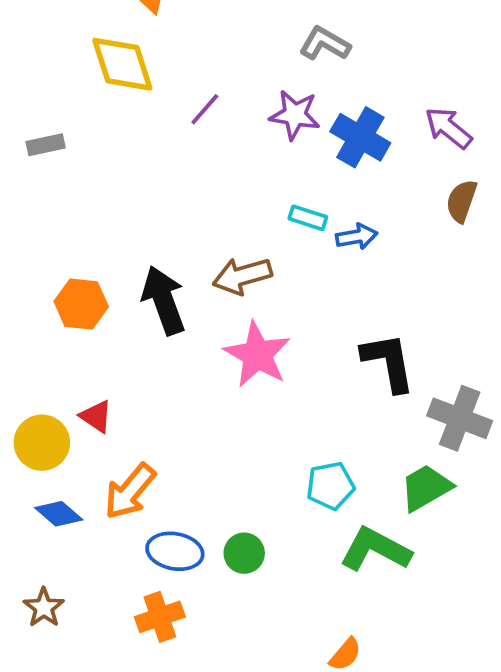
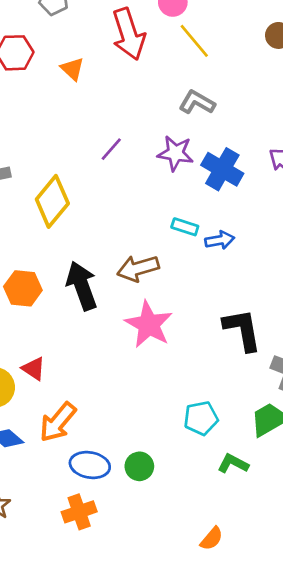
yellow diamond: (122, 64) -> (52, 201), moved, turned 57
green L-shape: (375, 549) -> (233, 464), size x0.6

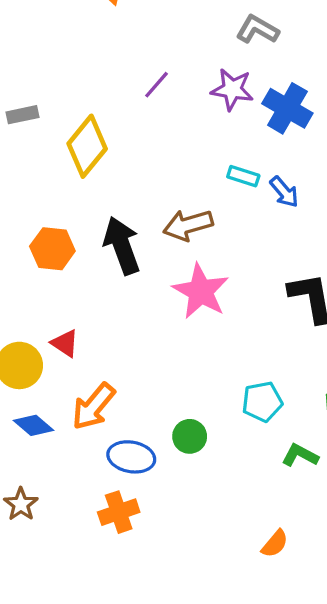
blue arrow: (220, 240) -> (284, 192), turned 60
green circle: (139, 466) -> (190, 436), moved

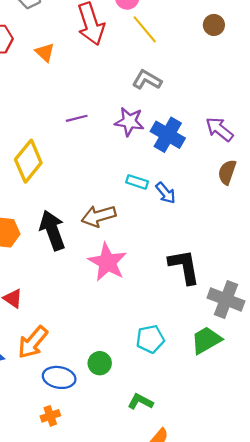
purple line: (157, 85) -> (77, 118), turned 35
green L-shape: (300, 455) -> (140, 402), moved
orange cross: (119, 512) -> (50, 416), size x0.7

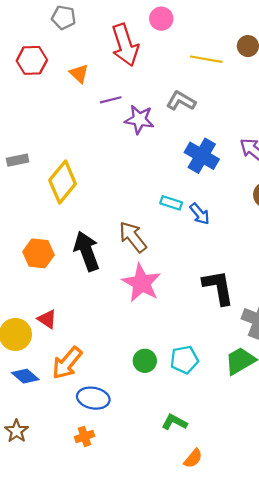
yellow line: (145, 29) -> (206, 59), moved, turned -40
purple line: (77, 118) -> (111, 100), moved
purple star: (129, 122) -> (139, 120), moved
brown arrow: (99, 216) -> (133, 237), turned 68
green circle: (100, 363) -> (145, 361), moved

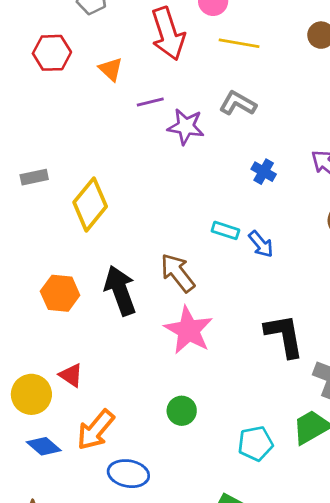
yellow line: (206, 59) -> (239, 43), moved
blue cross: (202, 156) -> (264, 172), size x0.6
cyan pentagon: (184, 360) -> (255, 444), moved
green circle: (145, 361) -> (182, 411), moved

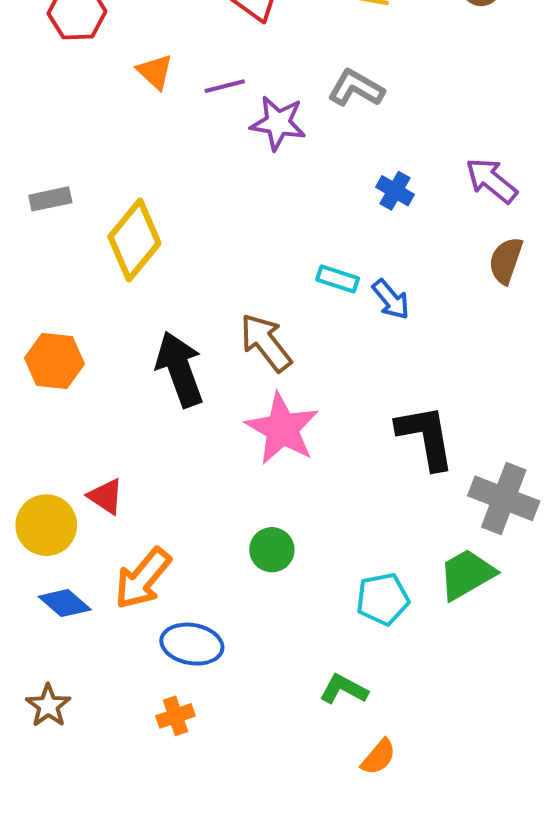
orange triangle: (111, 69) -> (155, 72), moved
orange hexagon: (60, 293) -> (54, 361), moved

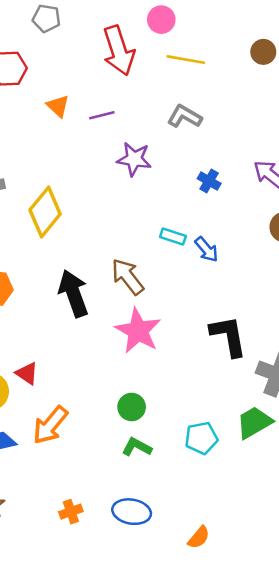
purple star: (278, 123) -> (134, 159), moved
blue ellipse: (192, 644) -> (132, 512), moved
green L-shape: (344, 689) -> (137, 447), moved

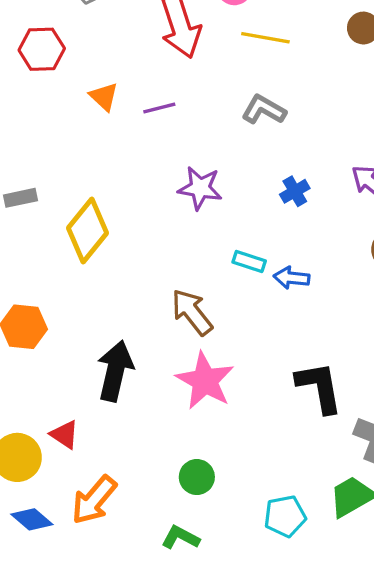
purple star: (134, 159) -> (200, 188), moved
blue cross: (209, 181) -> (295, 191), turned 30
blue arrow: (206, 249) -> (292, 278), turned 136
black arrow: (73, 293) -> (115, 371), moved, turned 33
green L-shape: (137, 447) -> (181, 537), moved

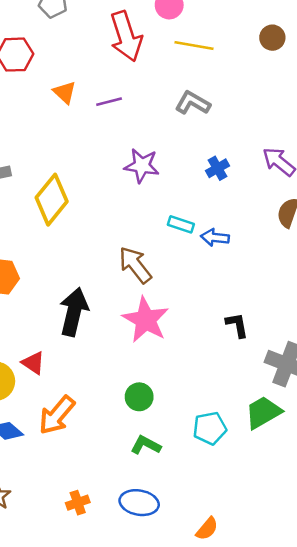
black L-shape: (319, 387) -> (237, 325), size x0.6
green L-shape: (181, 537) -> (146, 445), moved

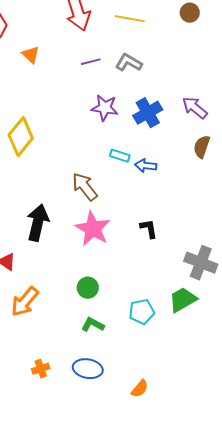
purple line: (109, 102) -> (91, 62), moved
purple star: (142, 166) -> (105, 108), moved
blue cross: (217, 168) -> (148, 113), size x1.6
black L-shape: (237, 325) -> (149, 229), moved

